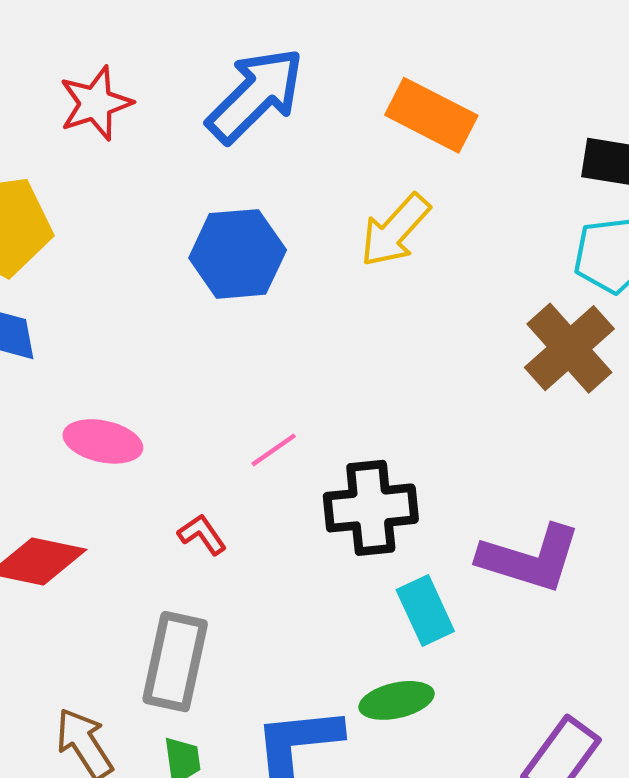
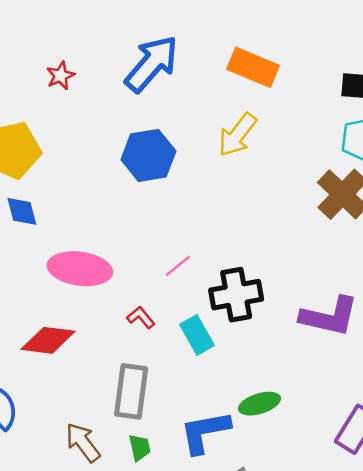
red star: (96, 103) -> (60, 76), size x0.7
pink ellipse: (103, 441) -> (80, 269), size x1.4
cyan rectangle: (425, 611) -> (197, 335), moved

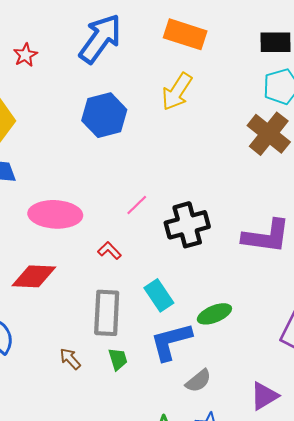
cyan rectangle: (197, 335) -> (159, 295), moved
brown arrow: (83, 442) -> (70, 359), size x0.7

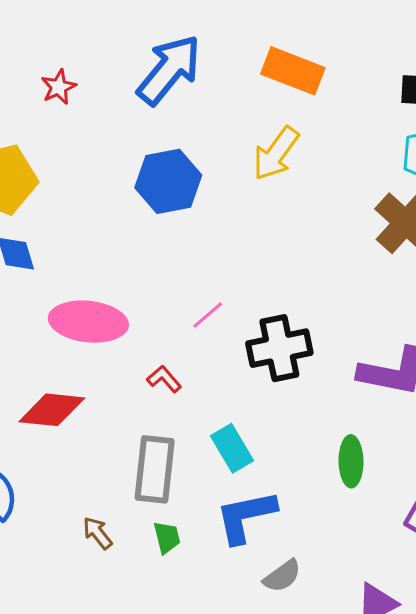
green ellipse: (214, 314) -> (351, 461), moved, turned -72

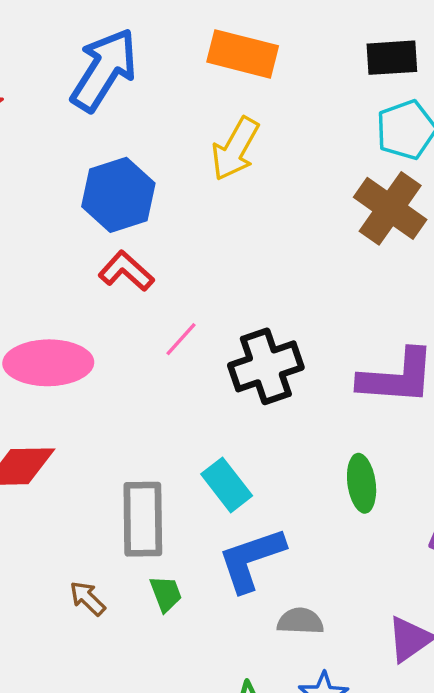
red L-shape: (164, 379) -> (126, 271), moved, size x1.4
gray semicircle: (282, 576) -> (300, 621), turned -135

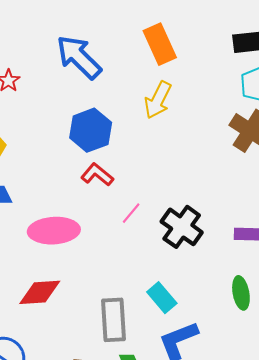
orange rectangle: (243, 54) -> (160, 44), turned 54
blue arrow: (104, 70) -> (79, 57), turned -75
black cross: (266, 366) -> (182, 227), turned -33

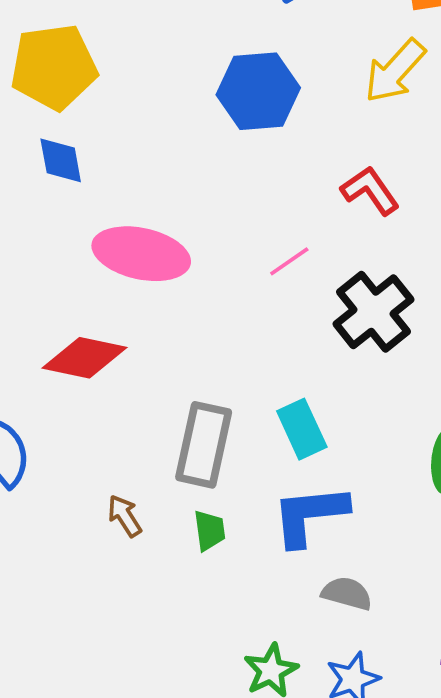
red L-shape: (97, 175) -> (370, 191), moved

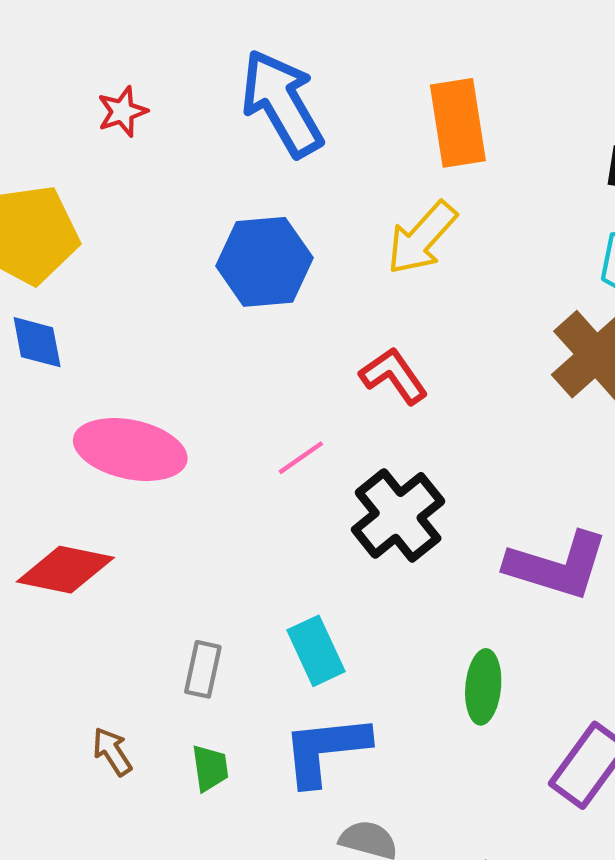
gray rectangle: (204, 445) -> (203, 669), size x0.6

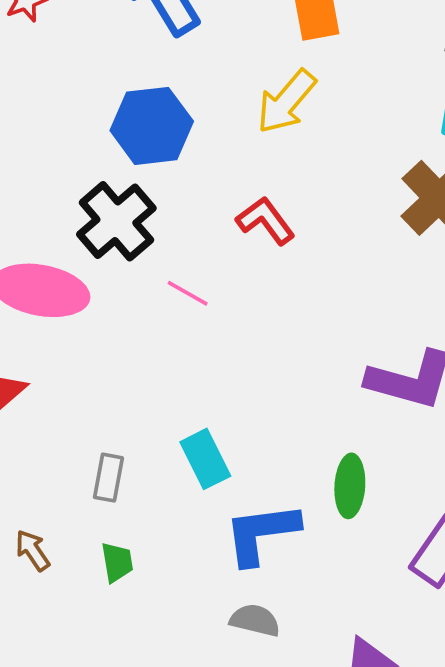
pink line: (301, 458) -> (188, 293), turned 66
black cross: (398, 515) -> (116, 221), moved
blue L-shape: (325, 750) -> (261, 533), moved

